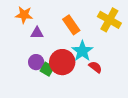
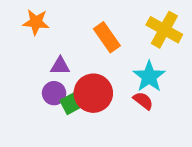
purple triangle: (37, 33) -> (60, 66), moved
cyan star: (82, 51) -> (149, 77), moved
green square: (47, 69) -> (71, 104), turned 32

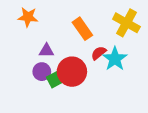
red semicircle: (143, 101) -> (99, 53), moved, turned -77

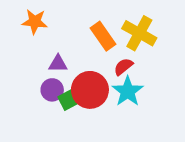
yellow cross: (126, 23) -> (139, 33), moved
cyan star: (115, 59) -> (128, 91), moved

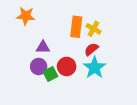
yellow cross: (139, 33) -> (93, 29), moved, size x0.6
orange rectangle: (103, 36) -> (76, 27), turned 42
red circle: (90, 90) -> (67, 66), size x0.7

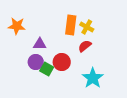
orange star: (26, 16) -> (17, 26), moved
cyan star: (95, 68) -> (93, 78), moved
green square: (50, 74) -> (47, 69), turned -32

